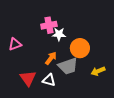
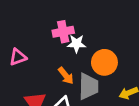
orange arrow: (51, 58) -> (66, 76), turned 104
gray trapezoid: (68, 66) -> (88, 86), turned -70

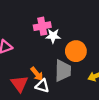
orange arrow: (66, 76) -> (37, 74), moved

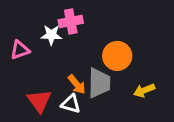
white star: (53, 36) -> (51, 35), moved
orange arrow: (37, 74) -> (77, 84), moved

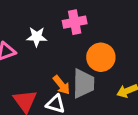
pink cross: (71, 22) -> (75, 22), moved

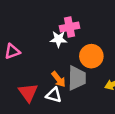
white star: (37, 37) -> (59, 39), moved

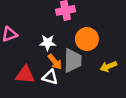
white star: (59, 39) -> (48, 43), moved
red triangle: (28, 93) -> (25, 75), turned -48

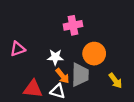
yellow arrow: (108, 66) -> (115, 81), turned -105

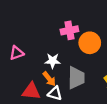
orange circle: (94, 54) -> (90, 43), moved
orange arrow: (62, 76) -> (49, 79), moved

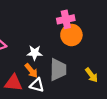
pink cross: (69, 30) -> (66, 19), moved

